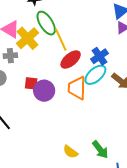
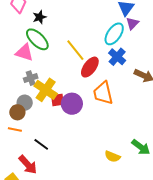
green ellipse: (46, 23) -> (37, 39), moved
yellow cross: (27, 38) -> (46, 90), moved
cyan ellipse: (95, 75) -> (114, 34), moved

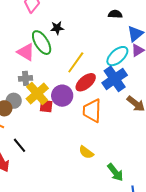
black star: (40, 17) -> (57, 28), moved
yellow line: (75, 50) -> (76, 62), turned 60
blue cross: (117, 57) -> (115, 79), size x1.4
purple circle: (72, 104) -> (62, 96), moved
yellow semicircle: (112, 156) -> (86, 152), moved

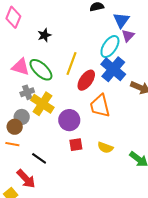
green ellipse: (42, 43) -> (41, 70), moved
purple circle: (62, 96) -> (69, 120), moved
red square: (46, 106) -> (76, 145), moved

